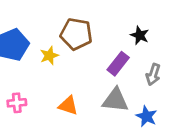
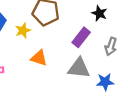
orange triangle: (68, 106) -> (39, 58), moved
blue star: (146, 116) -> (105, 82), turned -30

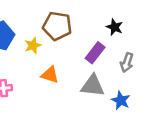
blue star: (105, 82) -> (121, 100), turned 30

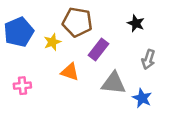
purple rectangle: (95, 53) -> (98, 49), moved

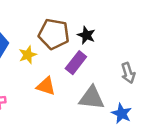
black star: (136, 23) -> (86, 35), moved
gray arrow: (148, 59) -> (128, 73), turned -36

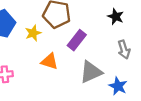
black star: (86, 35) -> (116, 17), moved
gray triangle: (92, 98) -> (91, 72), turned -30

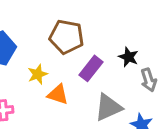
black star: (116, 17) -> (128, 57), moved
yellow star: (33, 33) -> (38, 74), moved

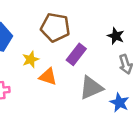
black star: (128, 57) -> (116, 36), moved

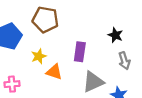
brown pentagon: (55, 27) -> (45, 20), moved
purple rectangle: (76, 54) -> (80, 52), turned -30

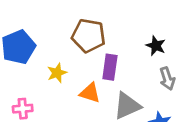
brown pentagon: (45, 20) -> (89, 36), moved
orange triangle: (54, 72) -> (90, 93), moved

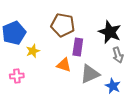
black star: (156, 46) -> (110, 32), size x1.6
yellow star: (57, 73) -> (33, 51), moved

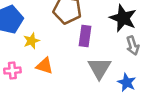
orange triangle: (64, 65) -> (45, 66), moved
gray triangle: (90, 74) -> (99, 68), turned -35

